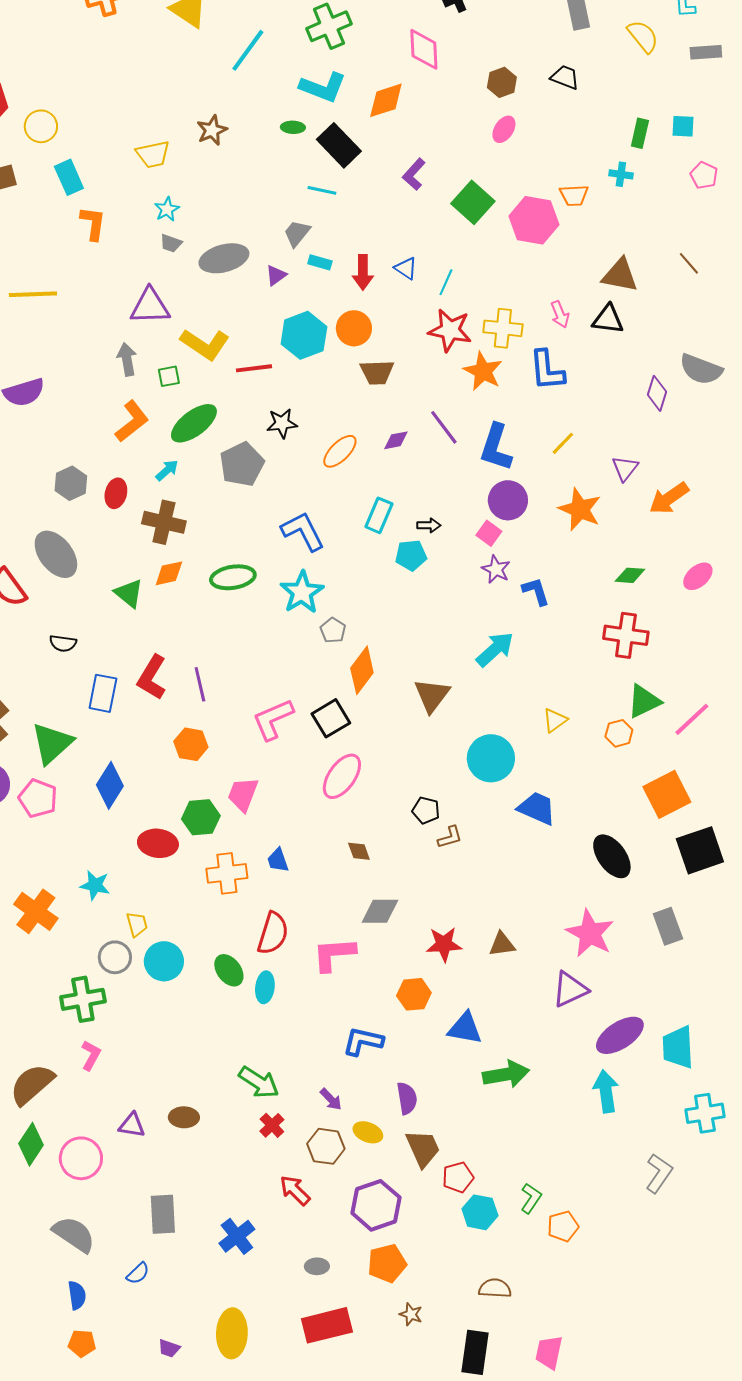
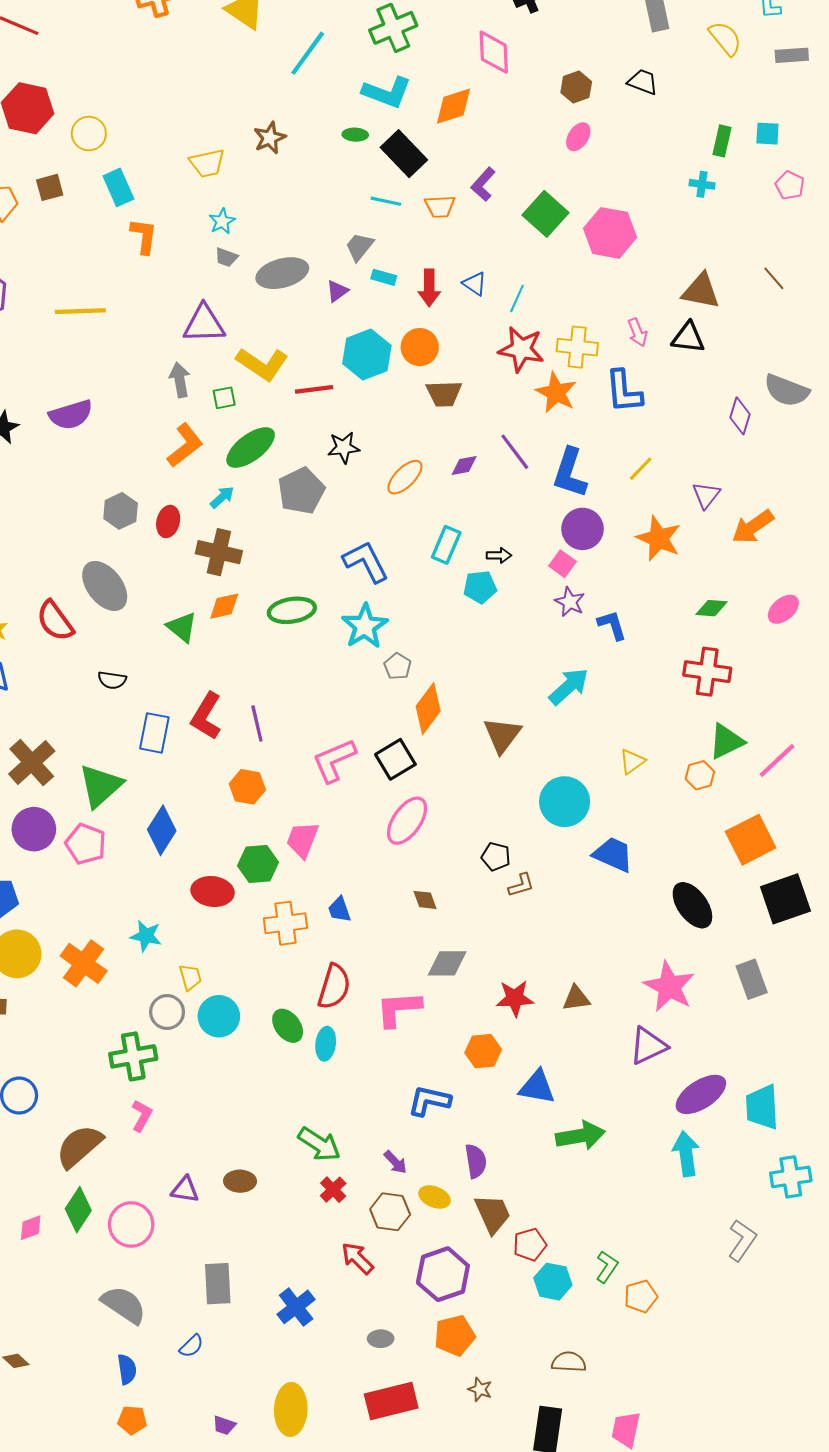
orange trapezoid: (574, 195) -> (440, 206), moved

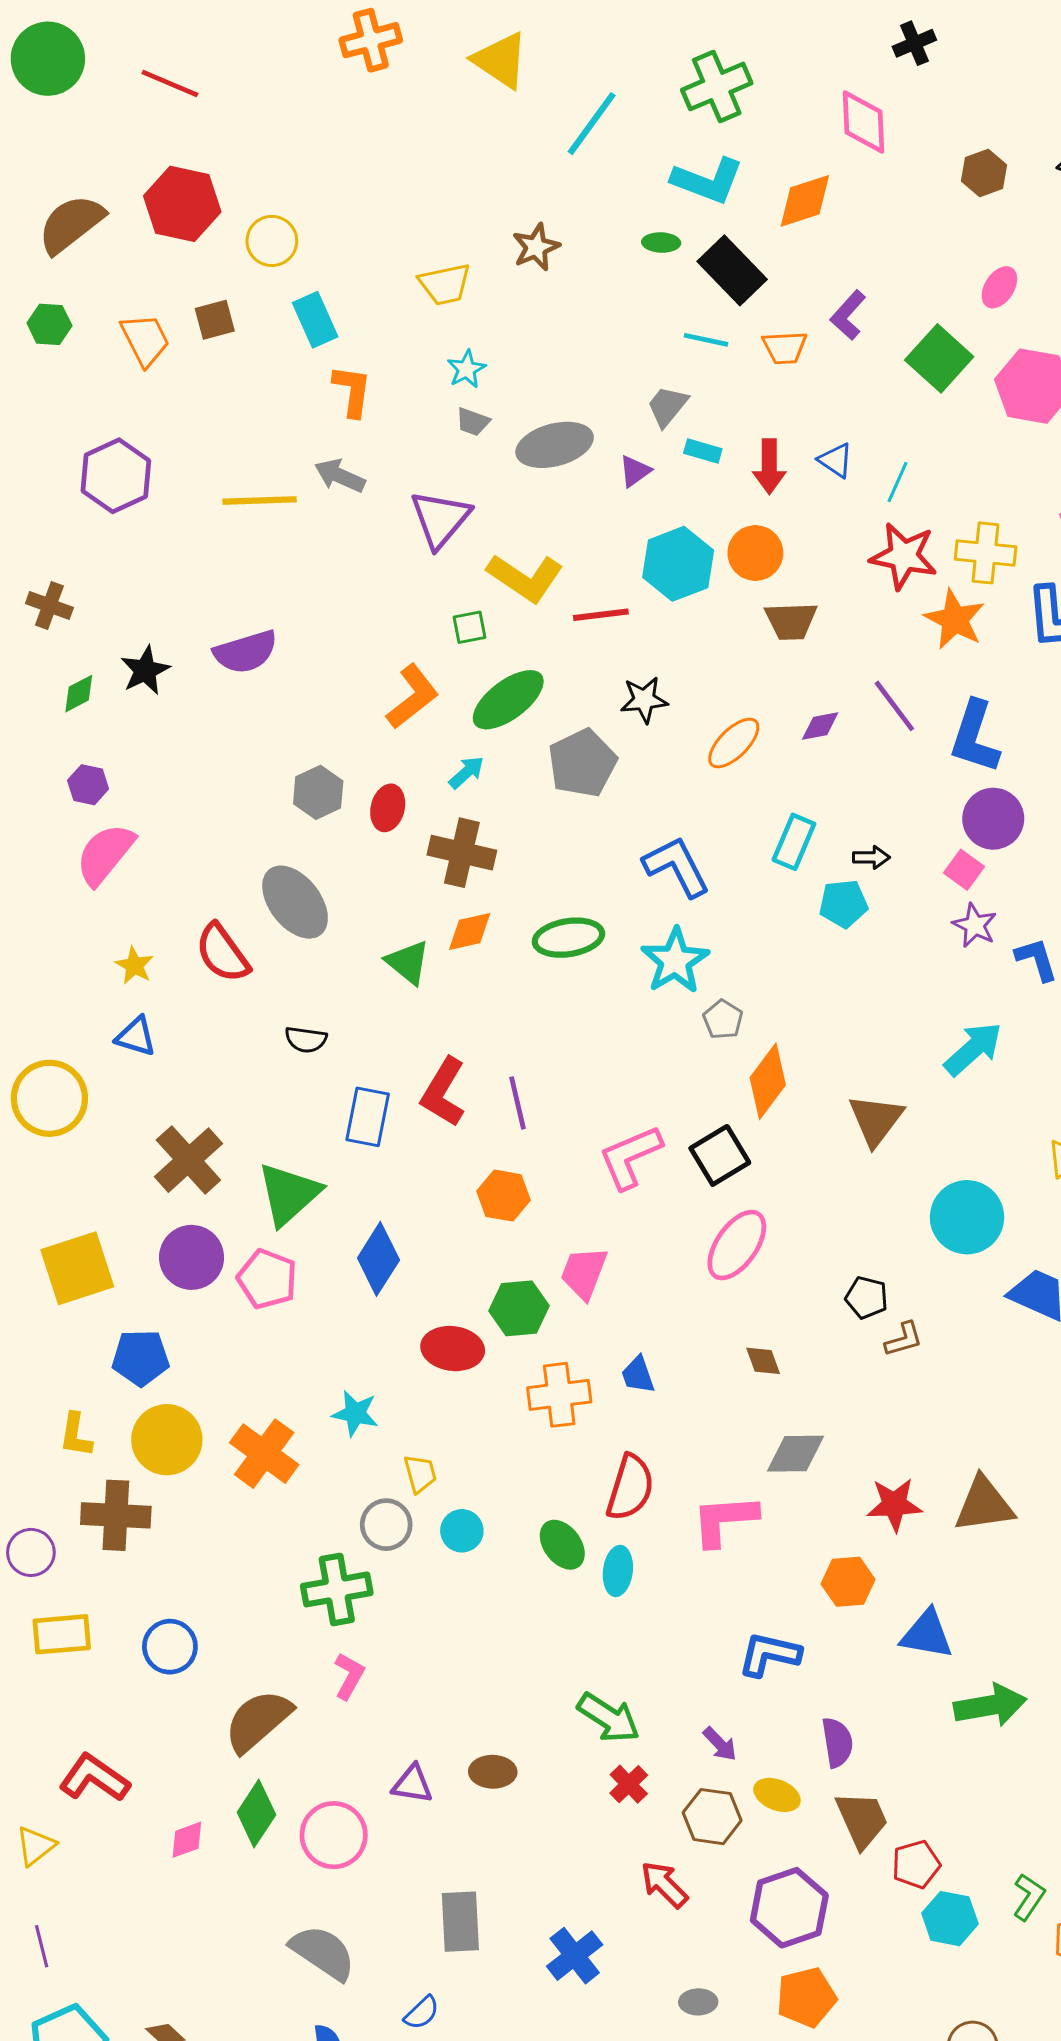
pink ellipse: (578, 137) -> (999, 287), moved
purple triangle: (204, 324) -> (440, 519), turned -48
gray arrow: (180, 380) -> (340, 476), moved, turned -56
brown triangle: (576, 998) -> (984, 1505), size x1.5
cyan circle: (219, 1016) -> (462, 1531), size x0.7

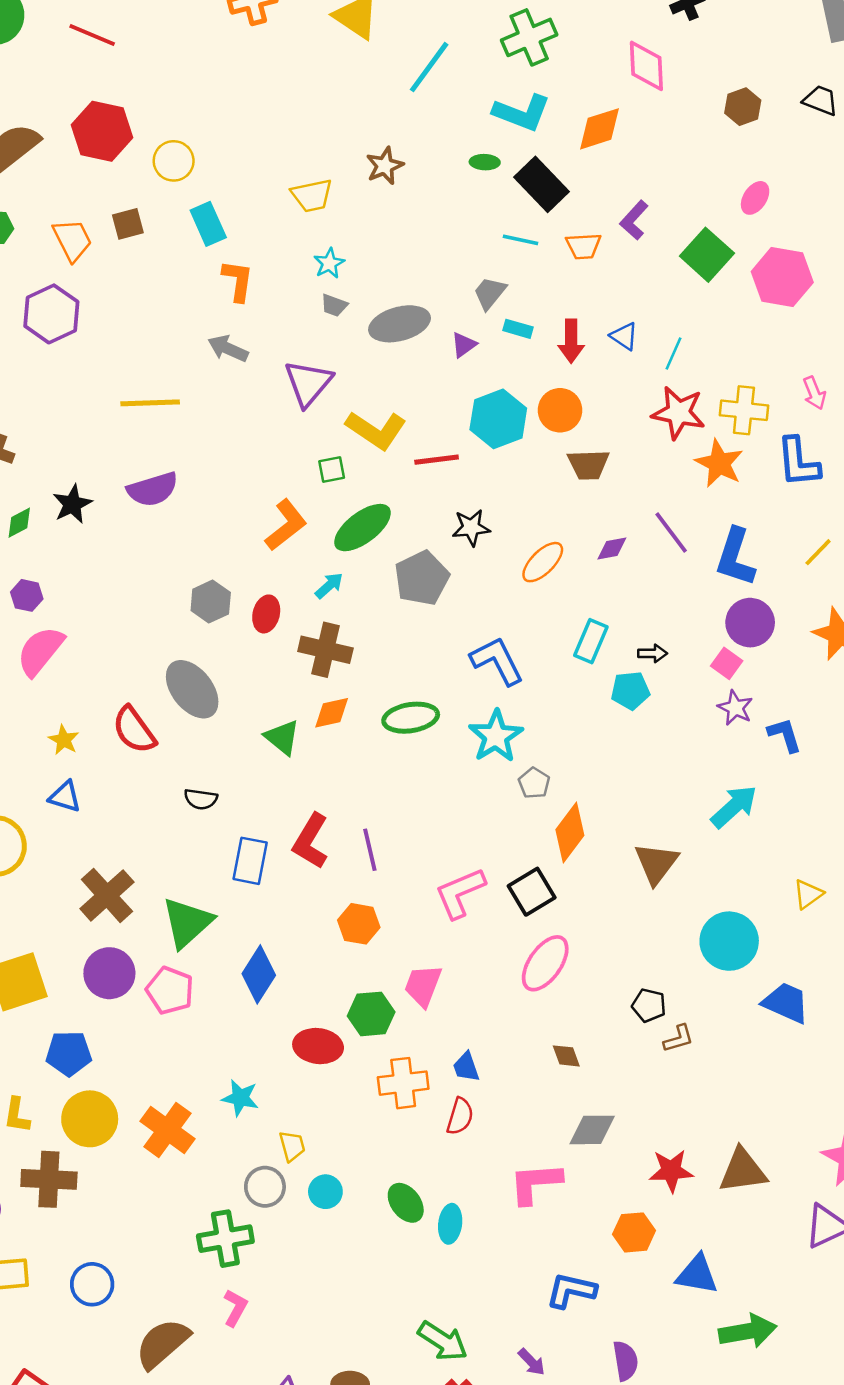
purple hexagon: (116, 476) -> (51, 314), moved
yellow line: (260, 500) -> (150, 403), moved
red semicircle: (630, 1488) -> (460, 1116), moved, size x0.7

